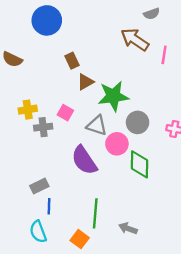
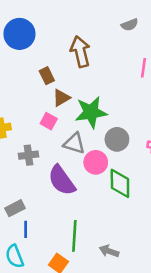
brown arrow: (135, 40) -> (80, 52), moved, turned 44
pink square: (65, 113) -> (49, 121), moved
gray cross: (43, 127) -> (28, 155), moved

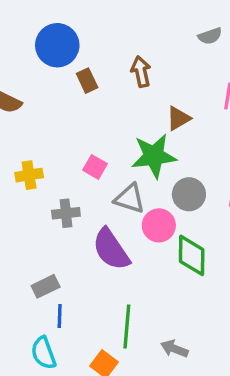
brown arrow: (80, 52) -> (141, 72), size x0.7
brown rectangle: (47, 76) -> (87, 81), moved
brown triangle: (61, 98) -> (178, 118), moved

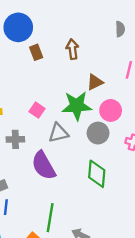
gray semicircle: (210, 36) -> (120, 29), turned -77
gray triangle: (130, 199) -> (58, 133), turned -35
pink circle: (159, 225) -> (111, 110), moved

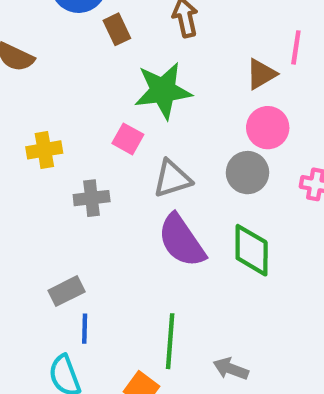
brown triangle: (95, 82) -> (261, 74), moved
green star: (77, 106) -> (163, 91), moved
purple semicircle: (44, 166) -> (182, 241), moved

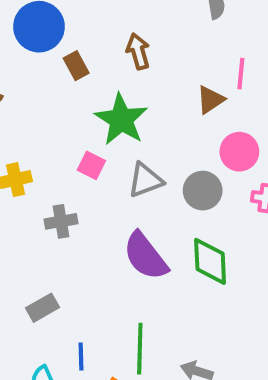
green star: (163, 91) -> (121, 120), turned -30
pink circle: (268, 128) -> (239, 152), moved
gray triangle: (172, 179) -> (145, 180), moved
blue line: (85, 329) -> (81, 356), moved

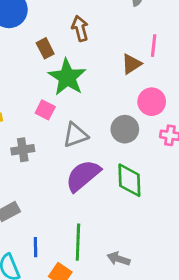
brown rectangle: (76, 66) -> (45, 48), moved
gray triangle: (145, 180) -> (75, 135), moved
purple semicircle: (145, 256) -> (83, 176), turned 87

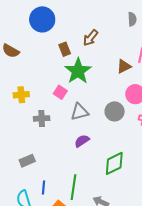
brown arrow: (80, 28) -> (90, 38), turned -132
purple semicircle: (83, 176) -> (82, 141), size x0.6
green diamond: (129, 180) -> (114, 163), moved, turned 60

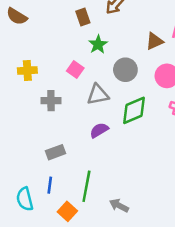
green star: (78, 71) -> (98, 44), size x0.6
gray circle: (115, 111) -> (125, 70), moved
gray rectangle: (27, 161) -> (56, 152), moved
green diamond: (114, 163) -> (134, 110), moved

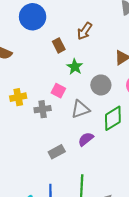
gray cross: (51, 101) -> (43, 109), moved
gray rectangle: (56, 152) -> (57, 152), moved

